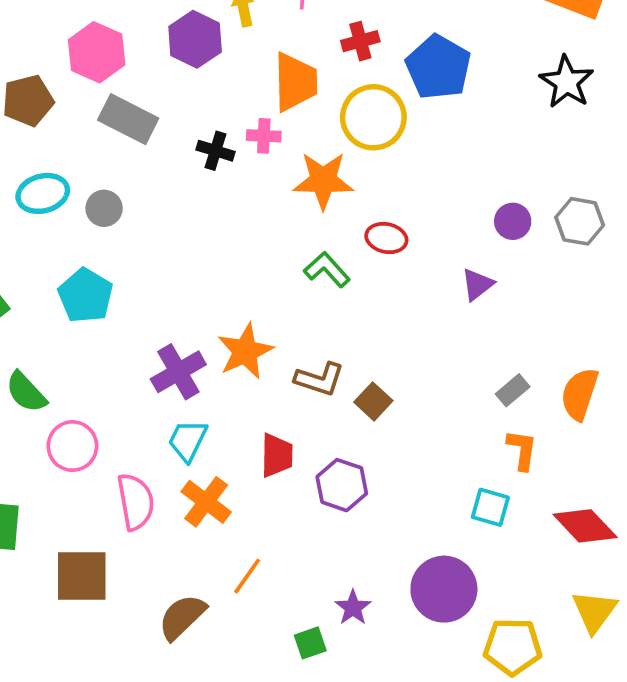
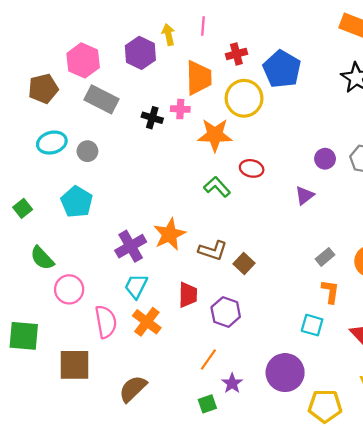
orange line: (247, 576) -> (208, 360), moved

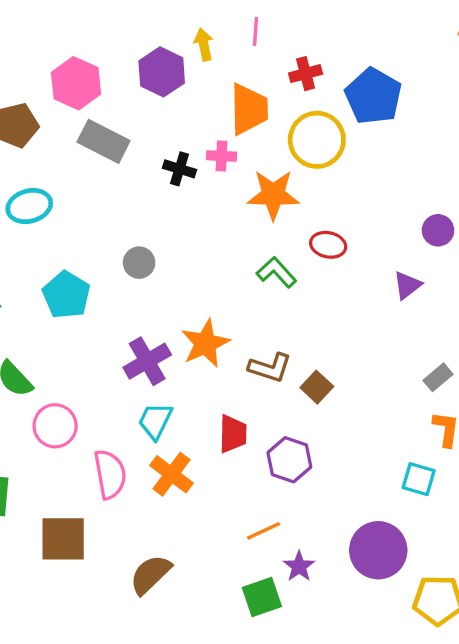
gray circle: (87, 151) -> (139, 263), moved
orange line: (208, 360) -> (264, 531), turned 30
green square: (207, 404) -> (262, 597), size x1.4

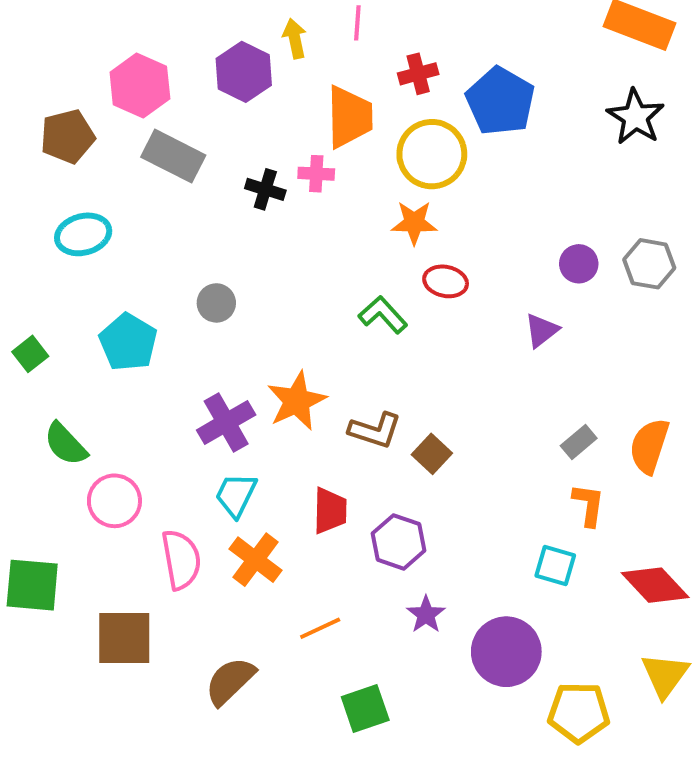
orange star: (273, 195) -> (414, 223), moved, size x0.7
orange line: (264, 531) -> (320, 628), moved
purple star: (299, 566) -> (426, 614), moved

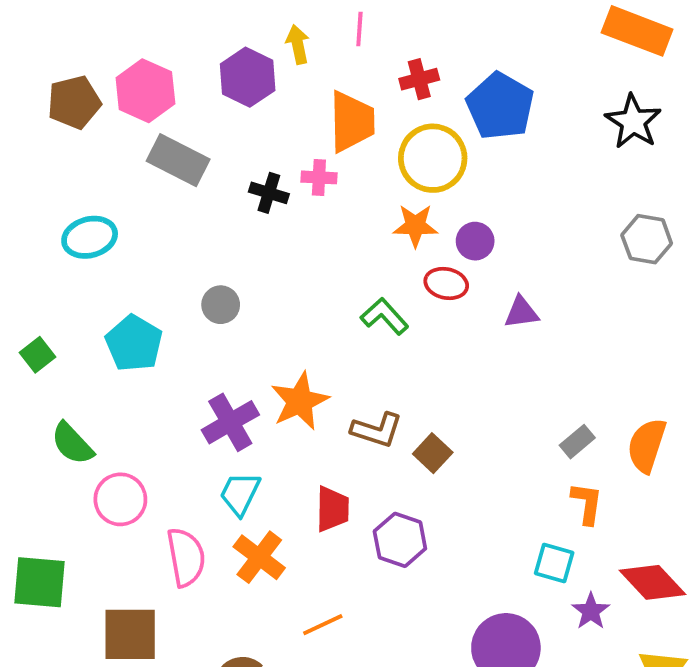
brown pentagon: (67, 136) -> (74, 102), moved
purple circle: (579, 264) -> (475, 241), moved
gray hexagon: (649, 264) -> (647, 239), moved
purple triangle: (542, 330) -> (521, 312), moved, turned 30
purple star: (426, 614) -> (591, 611), moved

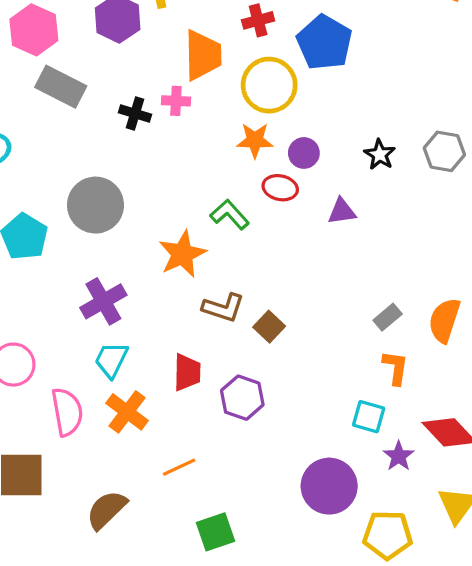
black star: (633, 122) -> (380, 155), moved, size x0.7
gray circle: (221, 305) -> (95, 205), size x1.8
orange star: (300, 401) -> (182, 254), moved

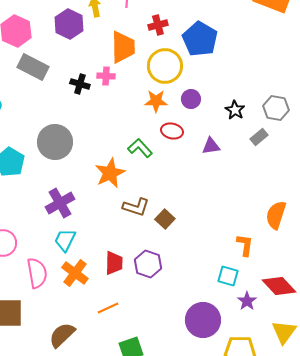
purple circle: (304, 153) -> (191, 99), moved
gray rectangle: (388, 317) -> (259, 137), moved
red trapezoid: (187, 372) -> (114, 263), moved

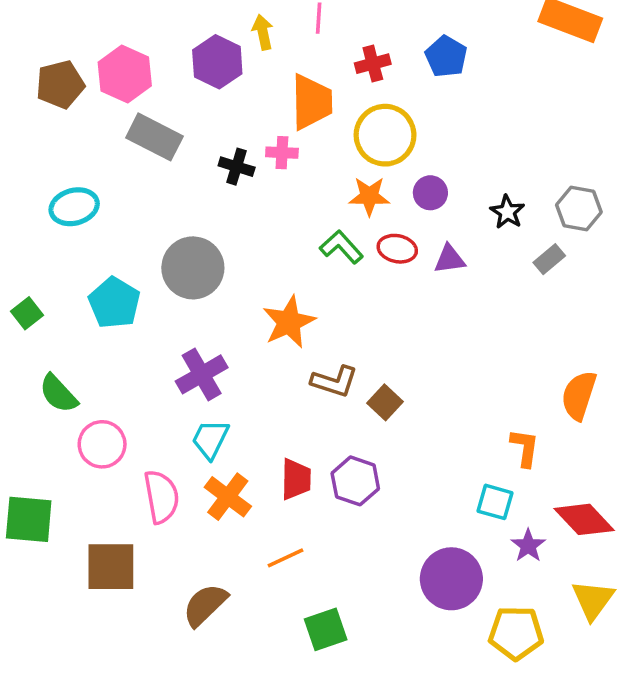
blue pentagon: (200, 39) -> (446, 57), moved, size x0.7
purple triangle: (211, 146) -> (450, 259), moved
green L-shape: (140, 148) -> (341, 247), moved

